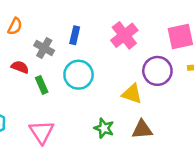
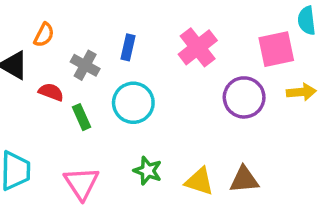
yellow triangle: (132, 94) -> (199, 181), moved
green star: (104, 128) -> (148, 171), moved
brown triangle: (142, 129) -> (244, 180), moved

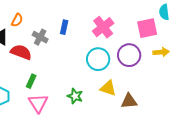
red semicircle: (51, 92) -> (21, 52), size x1.5
cyan circle: (133, 103) -> (98, 59), moved
green rectangle: (81, 117) -> (31, 81), moved, turned 48
yellow triangle: (199, 181) -> (108, 88), moved

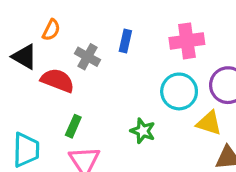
pink cross: (103, 27) -> (187, 41), turned 30
yellow triangle: (108, 88) -> (209, 123), moved
green star: (75, 96) -> (143, 131), moved

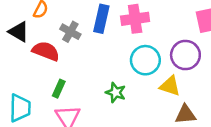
blue rectangle: (125, 41) -> (101, 19), size x1.5
pink cross: (187, 41) -> (135, 19), moved

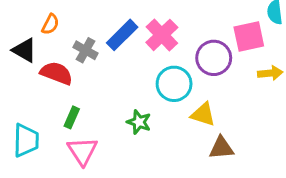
blue rectangle: (101, 19) -> (122, 35), turned 32
pink cross: (135, 19) -> (162, 35), turned -36
purple circle: (185, 55) -> (214, 58), moved

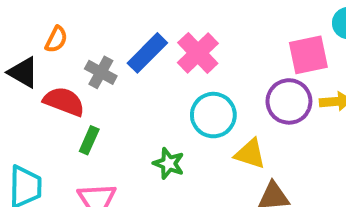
purple circle: (214, 58) -> (289, 101), moved
green rectangle: (72, 117) -> (89, 140), moved

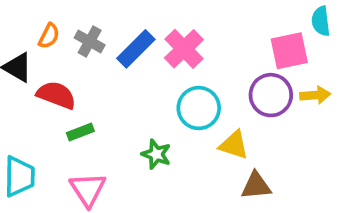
gray cross: (101, 72) -> (90, 41), moved
green rectangle: (89, 140) -> (80, 132), turned 45

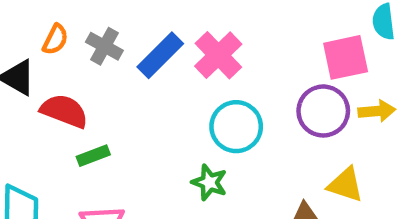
yellow triangle: (234, 145) -> (346, 185), moved
green star: (156, 154) -> (209, 182), moved

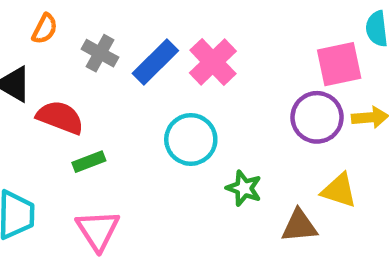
orange semicircle: (55, 40) -> (45, 29), moved
cyan circle: (236, 127) -> (191, 139), moved
green star: (209, 182) -> (244, 188), moved

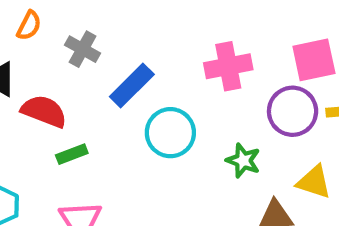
blue rectangle: (155, 62) -> (132, 86), moved
pink cross: (213, 62) -> (228, 66), moved, turned 33
green star: (244, 188) -> (243, 161), moved

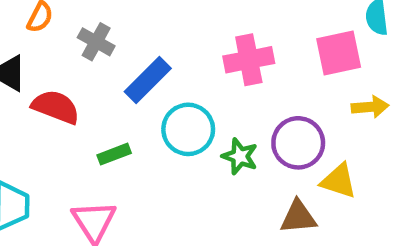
purple circle: (293, 111) -> (298, 143), moved
green rectangle: (72, 154) -> (114, 154), moved
green star: (243, 161) -> (240, 156), moved

